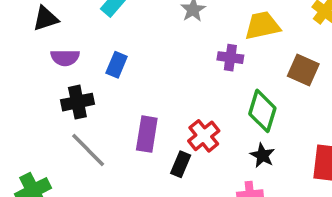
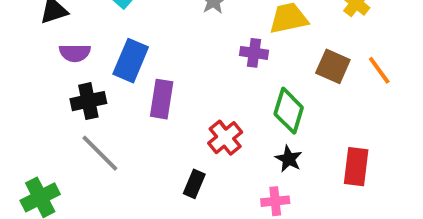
blue rectangle: (117, 65) -> (131, 61), size x1.5
purple rectangle: (147, 134) -> (162, 99), moved
black rectangle: (181, 164) -> (194, 184), moved

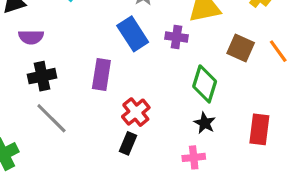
blue rectangle: (131, 61) -> (133, 34), moved, turned -56
red cross: (225, 138) -> (136, 112), moved

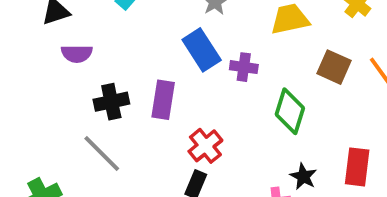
purple cross: (177, 37) -> (244, 67), moved
black cross: (42, 76) -> (111, 102), moved
black star: (205, 123) -> (303, 177), moved

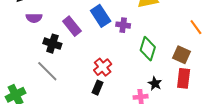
brown square: (334, 67) -> (182, 55), moved
purple rectangle: (163, 100) -> (72, 26), moved, turned -48
black cross: (111, 102) -> (52, 44), turned 30

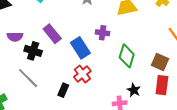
blue rectangle: (101, 16) -> (80, 48), moved
purple semicircle: (34, 18) -> (15, 37), moved
black rectangle: (98, 88) -> (63, 90), moved

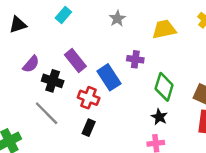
purple semicircle: (15, 37) -> (31, 64), turned -49
red cross: (82, 74) -> (89, 98), moved, turned -30
black star: (134, 90) -> (159, 117), moved

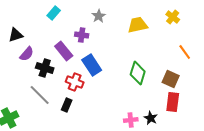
black triangle: (18, 25) -> (16, 35), moved
purple cross: (135, 59) -> (82, 35), moved
black star: (159, 117) -> (151, 118), moved
black rectangle: (89, 128) -> (67, 105), moved

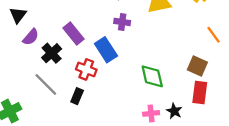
black triangle: (16, 35) -> (18, 15), turned -35
purple cross: (82, 35) -> (122, 22), moved
black cross: (45, 68) -> (52, 53), turned 30
green diamond: (138, 73) -> (152, 76), moved, turned -30

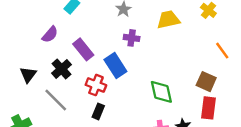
black triangle: (18, 15) -> (28, 75), moved
purple semicircle: (31, 37) -> (50, 34), moved
black rectangle: (77, 96) -> (98, 111), moved

